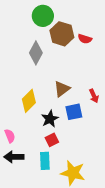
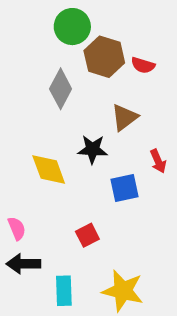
brown triangle: (62, 89) -> (124, 117), moved
yellow diamond: (29, 101) -> (49, 170), turned -65
black star: (50, 119) -> (92, 149), moved, turned 30
cyan rectangle: (45, 161) -> (64, 291), moved

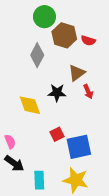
red arrow: (158, 161) -> (88, 92), moved
blue square: (124, 188) -> (79, 147), moved, size x1.4
red square: (87, 235) -> (57, 134), moved
black arrow: (23, 264) -> (14, 163), turned -144

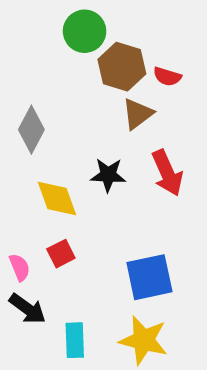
gray diamond: (37, 55) -> (31, 130), moved
brown triangle: (77, 73) -> (138, 114), moved
red arrow: (88, 92) -> (167, 173), size x1.6
red square: (57, 134) -> (61, 254), moved

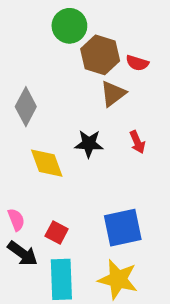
red arrow: (167, 173) -> (137, 142), size x0.6
red square: (61, 254) -> (57, 233), moved, turned -35
cyan rectangle: (75, 340) -> (61, 279), size x1.4

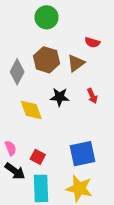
brown hexagon: (100, 55) -> (47, 60), moved

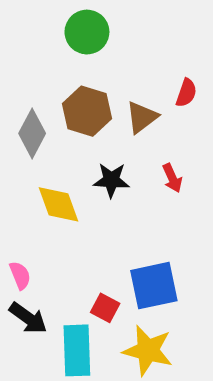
red semicircle: (92, 42) -> (186, 93), moved, turned -88
red square: (38, 157) -> (105, 308), moved

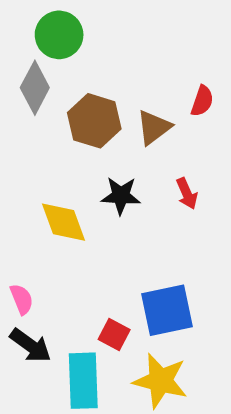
green circle: (87, 32) -> (59, 35), moved
gray diamond: (32, 133) -> (35, 88), moved

